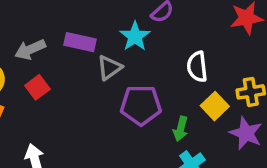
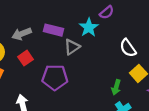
white semicircle: (197, 67) -> (128, 48), turned -30
purple pentagon: (141, 105) -> (55, 77), moved

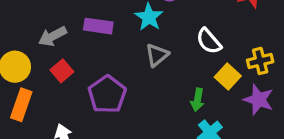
gray triangle: (72, 47) -> (157, 55), moved
purple pentagon: (55, 77) -> (107, 94), turned -30

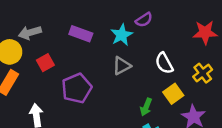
gray arrow: (53, 36) -> (30, 33), moved
yellow cross: (260, 61) -> (203, 73), moved, turned -36

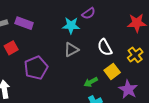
purple rectangle: (81, 34) -> (24, 23), moved
cyan star: (122, 35) -> (71, 25), turned 30
green arrow: (146, 107) -> (91, 82), turned 40

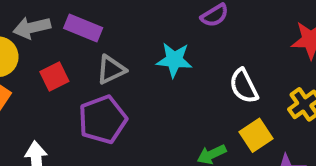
cyan star: (71, 25) -> (174, 60), moved
gray triangle: (71, 50) -> (111, 70), moved

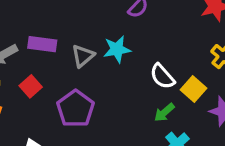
gray triangle: (111, 70) -> (83, 56), moved
white semicircle: (244, 86) -> (162, 76), moved

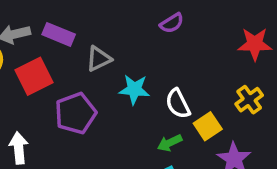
cyan star: (117, 49) -> (134, 89), moved
red square: (31, 86) -> (34, 76), size x1.5

